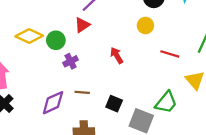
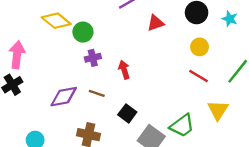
red triangle: (82, 25) -> (155, 23), moved
yellow circle: (145, 26) -> (200, 47), moved
red arrow: (117, 55) -> (124, 70), moved

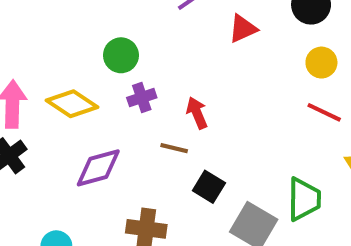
yellow diamond: (56, 21) -> (72, 104), moved
brown line: (97, 93) -> (174, 148), moved
green trapezoid: (182, 126) -> (304, 199), turned -48

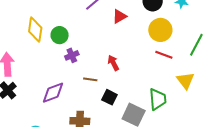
yellow circle: (321, 63) -> (160, 30), size x1.5
yellow diamond: (72, 104) -> (35, 30), moved, turned 70
red arrow: (197, 113) -> (113, 63), moved

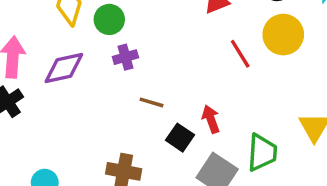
red line: (164, 55) -> (240, 54), moved, turned 30
red arrow: (113, 63) -> (211, 119), moved
purple diamond: (53, 93) -> (64, 68), moved

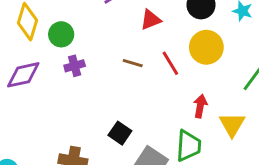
brown line: (151, 102) -> (133, 63), moved
red arrow: (211, 119) -> (200, 106), moved, turned 30

